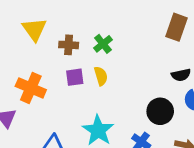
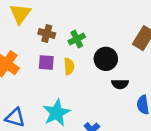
black semicircle: (181, 75) -> (120, 84), moved
black circle: (160, 111) -> (106, 59), moved

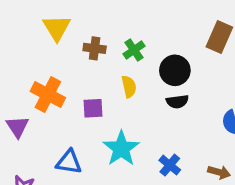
purple square: (46, 63) -> (93, 108), moved
black semicircle: (120, 84) -> (177, 102), moved

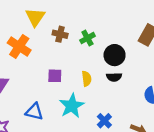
yellow semicircle: (129, 87) -> (87, 79), moved
orange cross: (48, 94) -> (19, 46), moved

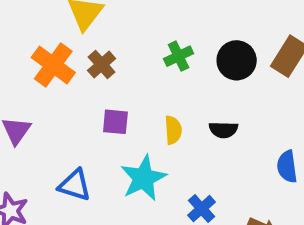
brown cross: (60, 34) -> (102, 65), moved, turned 32
black circle: (115, 55) -> (237, 60), moved

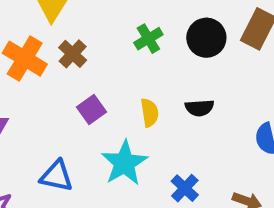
purple square: (115, 122) -> (92, 109), turned -36

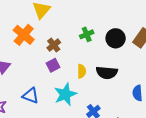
brown cross: (73, 54) -> (54, 45), moved
black semicircle: (199, 108) -> (107, 73), size x1.5

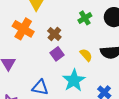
yellow semicircle: (82, 71) -> (86, 55), turned -32

